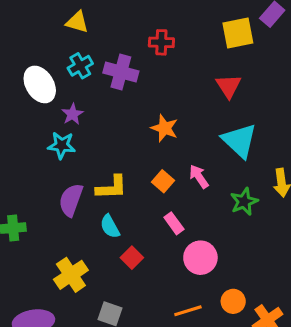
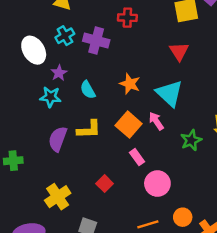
cyan triangle: (239, 141) -> (169, 93), moved
orange square: (163, 181) -> (129, 125), size x1.5
cyan semicircle: (110, 226) -> (88, 90), moved

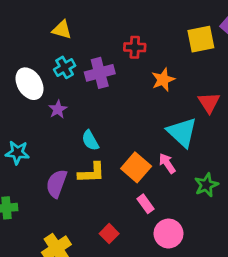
purple cross: (96, 40) -> (100, 73), turned -30
red triangle: (179, 51) -> (209, 103), moved
orange star: (130, 84) -> (163, 80), moved, turned 30
cyan semicircle: (88, 90) -> (90, 140), moved
cyan star: (50, 97) -> (17, 153), moved

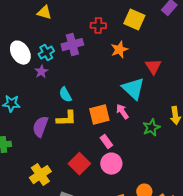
yellow square: (201, 39) -> (134, 20), moved, turned 35
cyan cross: (65, 67) -> (46, 53), moved
orange square: (136, 167) -> (99, 115), turned 35
red square: (109, 234) -> (79, 164), size x1.5
pink circle: (169, 234) -> (111, 164), moved

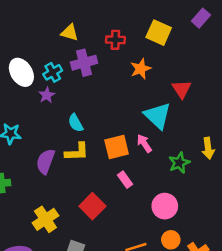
yellow triangle: (44, 13) -> (70, 33), moved
pink circle: (111, 164) -> (165, 206), moved

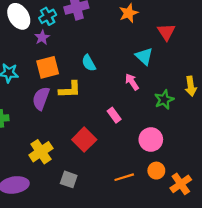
cyan triangle: (158, 116) -> (144, 56), size x0.7
cyan semicircle: (76, 123) -> (89, 63), moved
orange square: (117, 147) -> (48, 67), moved

